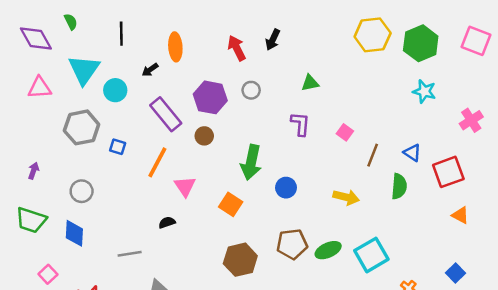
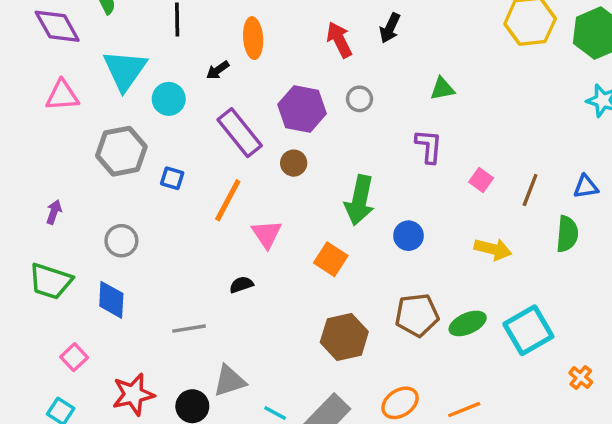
pink square: (345, 132) -> (481, 180), moved
blue triangle: (412, 153) -> (586, 187), turned -42

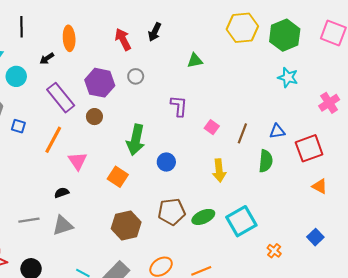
green triangle: (442, 89) -> (195, 61), moved
yellow arrow: (493, 249) -> (219, 170), turned 70
gray triangle: (229, 381) -> (63, 225), moved

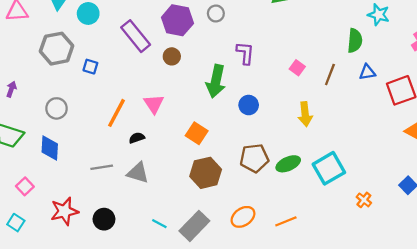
purple L-shape: (179, 106) -> (245, 53), moved
orange line: (53, 140) -> (116, 113), moved
green semicircle: (266, 161) -> (355, 41), moved
orange square: (118, 177) -> (197, 133), moved
gray triangle: (63, 225) -> (138, 173), turned 35

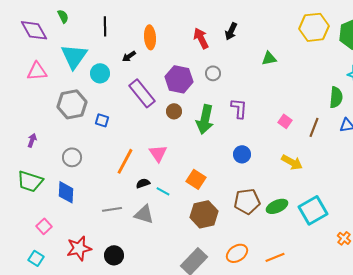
green arrow: (216, 81) -> (205, 119), moved
yellow arrow: (305, 114) -> (292, 162), turned -55
cyan line: (159, 224) -> (163, 191), moved

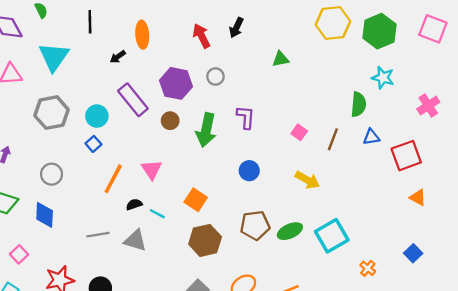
cyan circle: (100, 73) -> (97, 116), moved
blue square: (102, 120) -> (93, 144), moved, turned 32

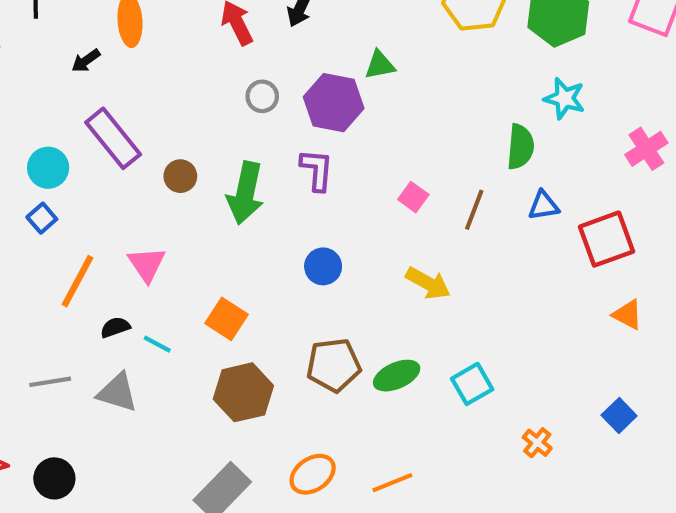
purple hexagon: (176, 83) -> (334, 103), moved
cyan square: (332, 236) -> (472, 384), size x0.7

